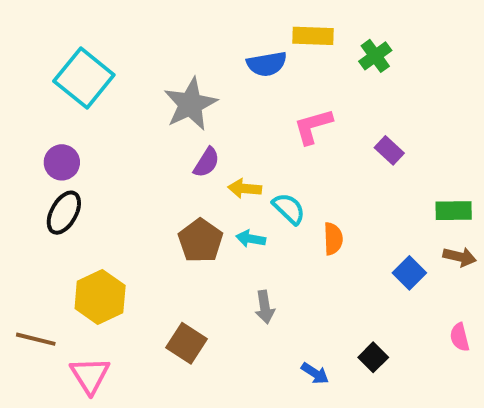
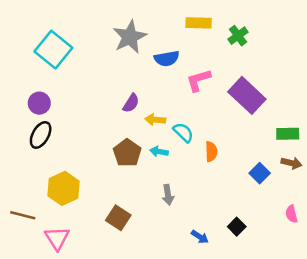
blue semicircle: (267, 64) -> (167, 59), moved
gray star: (190, 104) -> (130, 37), moved
purple rectangle: (389, 150) -> (247, 95), size x2.0

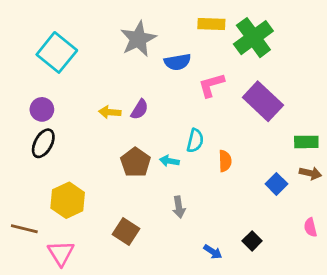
green cross: (238, 36) -> (253, 38), size x1.8
yellow arrow: (155, 120) -> (110, 112), moved
cyan semicircle: (183, 132) -> (195, 141), turned 60

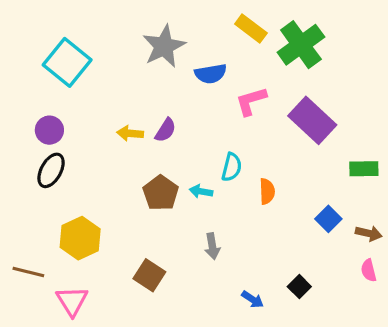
yellow rectangle: (211, 24) -> (251, 29), turned 35
brown arrow: (310, 173) -> (369, 233), moved

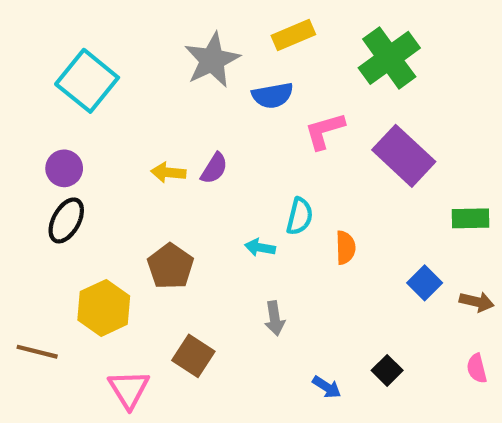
yellow rectangle: (251, 29) -> (293, 35), moved, turned -60
brown pentagon: (161, 193) -> (170, 266), moved
pink semicircle: (369, 270) -> (477, 368), moved
pink triangle: (72, 301) -> (129, 389), moved

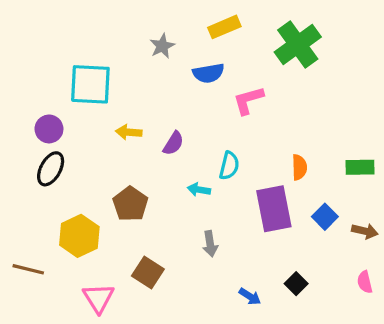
gray star: (212, 60) -> (162, 46), size x0.6
cyan square: (87, 81) -> (90, 84), moved, turned -36
purple rectangle: (404, 156) -> (274, 209), moved, turned 36
purple semicircle: (214, 168) -> (173, 143), moved
orange semicircle: (345, 248) -> (299, 167), moved

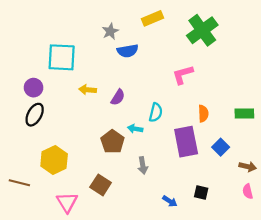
blue semicircle: (208, 73) -> (128, 51), moved
pink L-shape: (248, 100) -> (183, 75), moved
brown pentagon: (130, 204) -> (112, 142), moved
brown arrow: (365, 231) -> (248, 167), moved
black square: (296, 284) -> (201, 193), turned -32

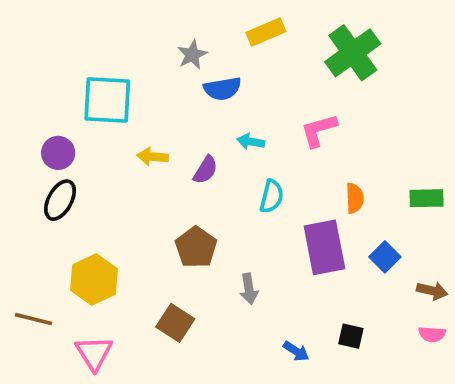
cyan arrow: (135, 129) -> (251, 142), moved
pink semicircle: (248, 191) -> (432, 334), turned -72
pink triangle: (67, 202) -> (94, 353), moved

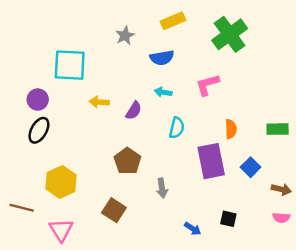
blue semicircle: (222, 89) -> (162, 58), moved

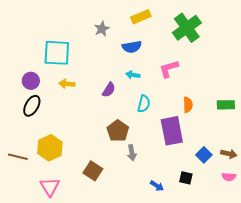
yellow arrow: (99, 102) -> (67, 84), moved
brown pentagon: (127, 161) -> (118, 131), moved
blue square: (251, 167) -> (204, 155), moved
brown line: (22, 208) -> (18, 157), moved

